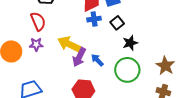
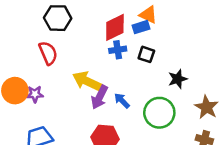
black square: (117, 23) -> (146, 54), turned -32
black star: (130, 43) -> (178, 79), moved
purple star: (36, 44) -> (35, 94), moved

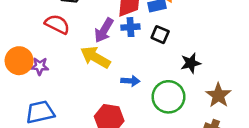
red semicircle: (48, 53) -> (57, 24), turned -45
purple arrow: (100, 97) -> (104, 30), moved
blue arrow: (122, 101) -> (130, 81), turned 133

